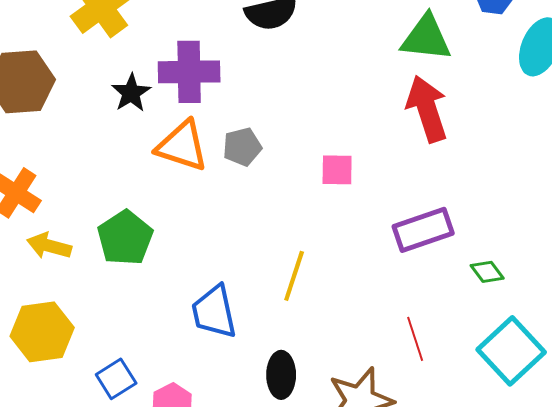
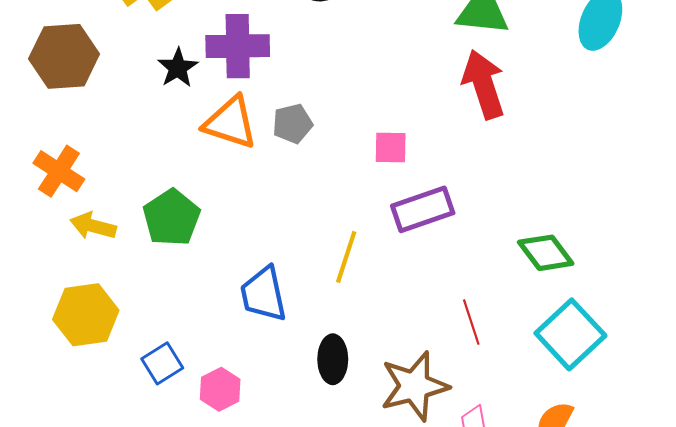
purple rectangle: (423, 230) -> (423, 209), moved
green diamond: (487, 272) -> (546, 253), size x1.6

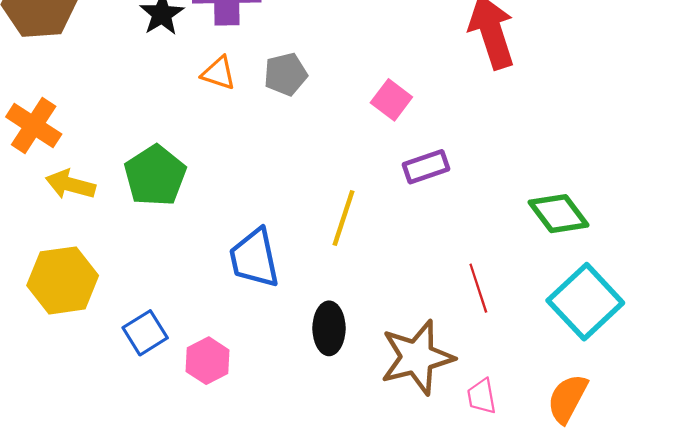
orange triangle: (230, 123) -> (219, 73), size x0.6
pink square: (391, 147) -> (391, 100), turned 36
purple rectangle: (423, 209) -> (426, 167), size x0.7

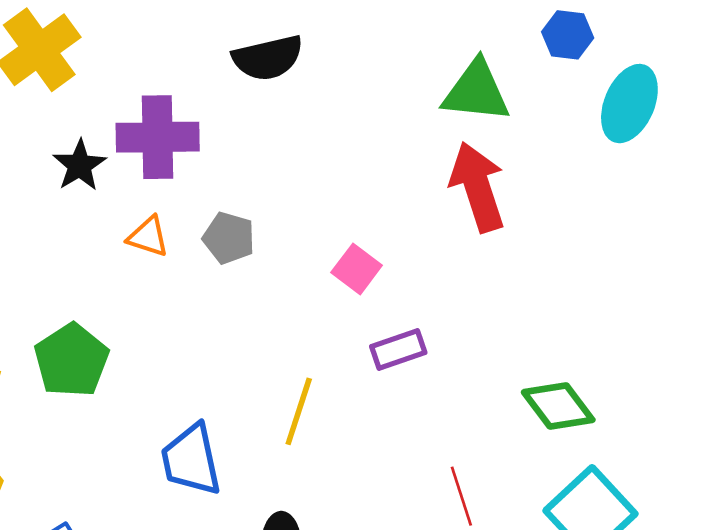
gray pentagon: (286, 74) -> (229, 238), turned 30

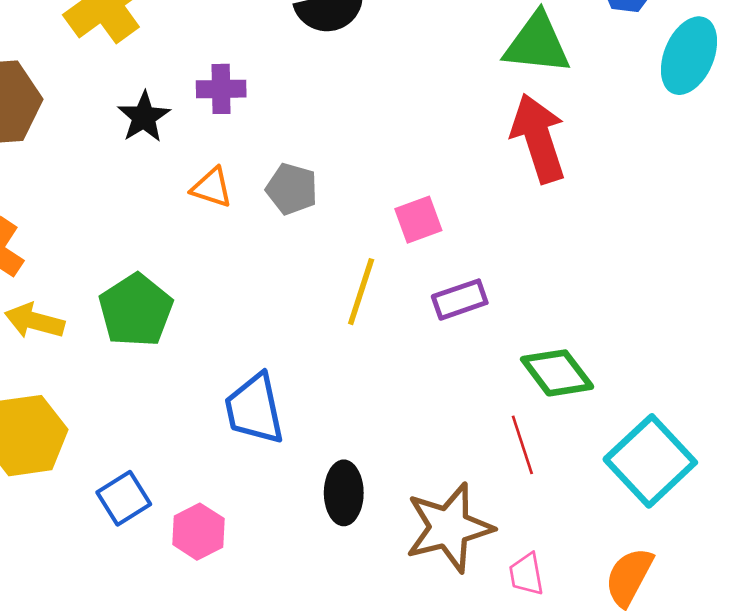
purple cross: (158, 137) -> (221, 89), size x0.6
pink square: (357, 269) -> (418, 220), turned 33
green diamond: (558, 406) -> (557, 373), moved
yellow line: (299, 411) -> (361, 292), moved

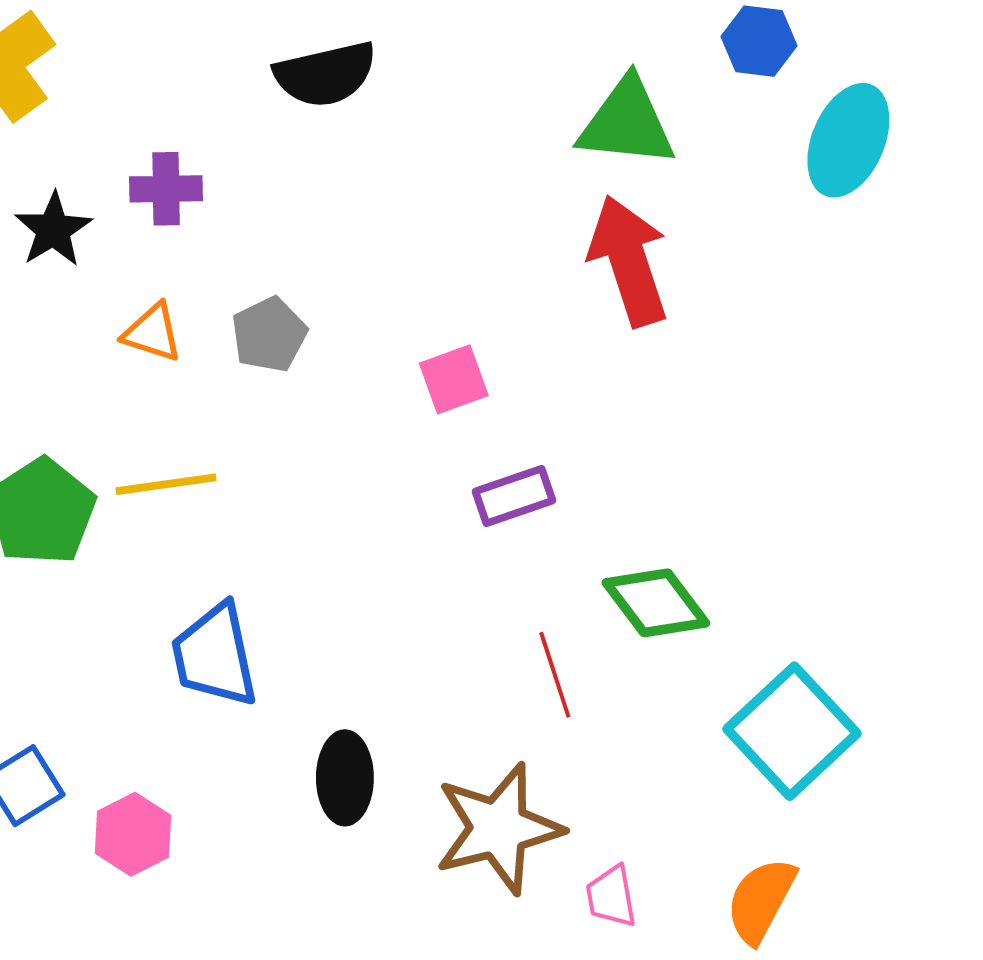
gray pentagon: (292, 189) -> (269, 335), turned 30
yellow line: (361, 292) -> (166, 484), moved, turned 64
red line: (522, 445) -> (555, 675), moved

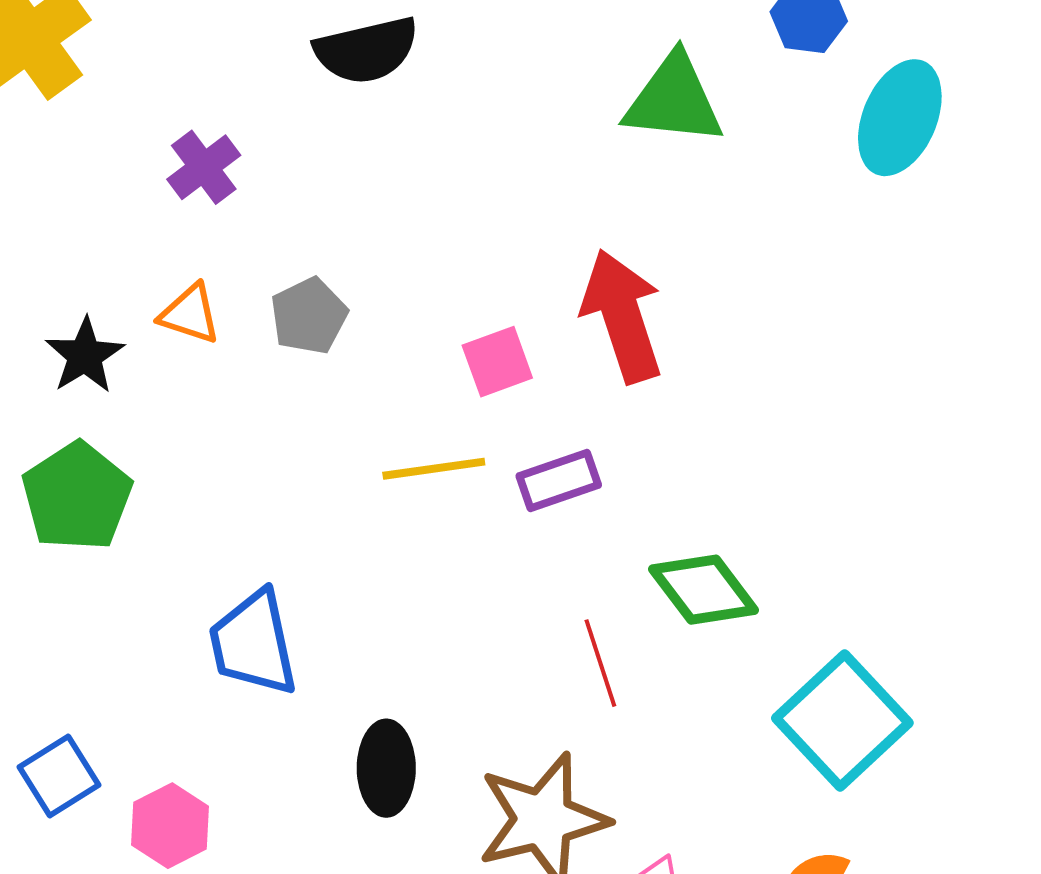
purple cross: (166, 189) -> (204, 167), turned -36
black star: (53, 230) -> (85, 356), moved
red arrow: (629, 261) -> (622, 316), moved
yellow line: (166, 484) -> (434, 469), moved

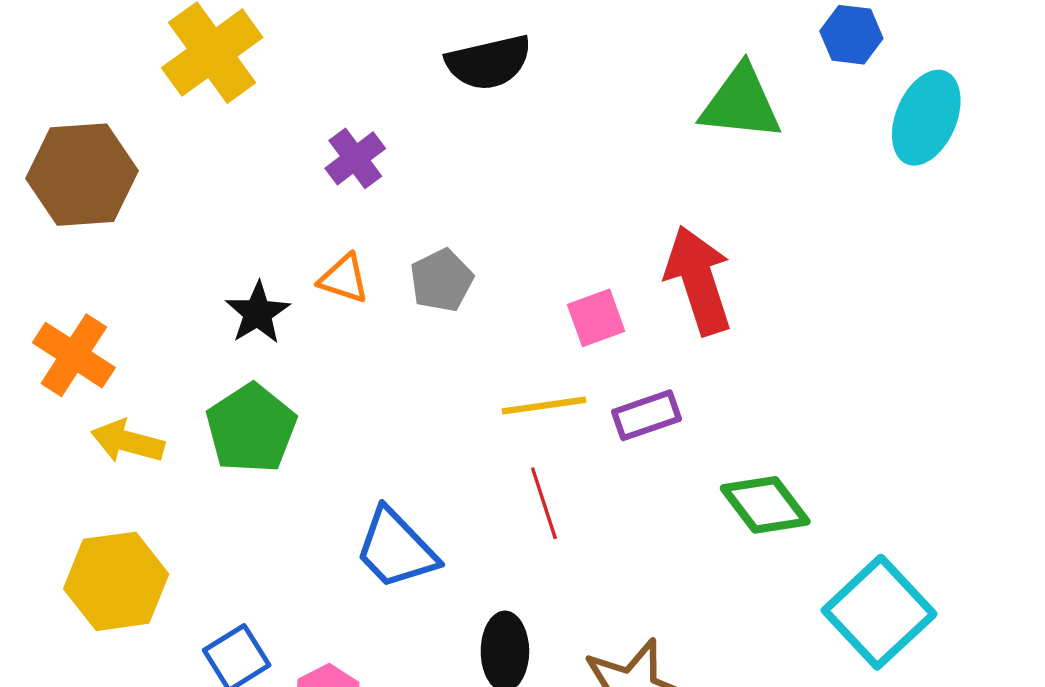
blue trapezoid: (253, 643) -> (396, 549), turned -32
red line: (600, 663) -> (544, 503), moved

